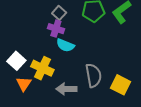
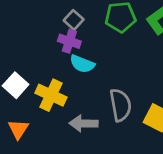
orange triangle: (24, 84) -> (18, 129), moved

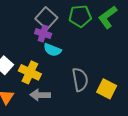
gray square: (74, 20) -> (46, 18), size x1.5
gray arrow: (84, 123) -> (40, 95), moved

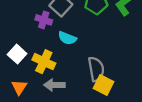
purple cross: (43, 33) -> (44, 20), moved
yellow square: (107, 89) -> (104, 85), moved

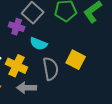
gray semicircle: (96, 69) -> (51, 69), moved
yellow square: (104, 85) -> (76, 60), moved

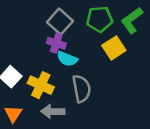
purple cross: (17, 27) -> (56, 43), moved
yellow square: (76, 60) -> (114, 48), moved, turned 30

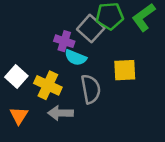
gray square: (60, 22) -> (91, 29), moved
yellow square: (114, 48) -> (125, 70), moved, turned 30

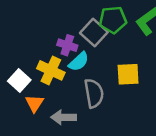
cyan semicircle: (76, 58) -> (79, 62), turned -65
yellow cross: (48, 85) -> (51, 70), moved
orange triangle: (19, 116) -> (34, 103), moved

